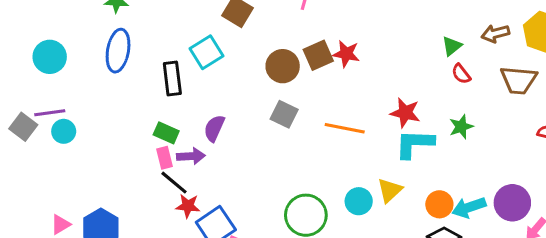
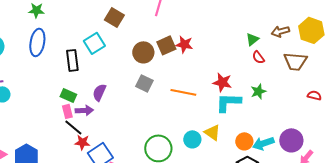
yellow triangle: (390, 190) -> (212, 132), turned -42

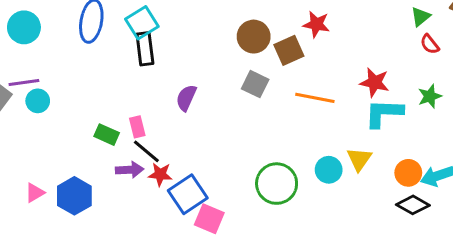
cyan square: (94, 43) -> (142, 23), moved
brown square: (166, 45) -> (289, 50), moved
green rectangle: (68, 95) -> (107, 135), moved
purple arrow: (84, 110) -> (130, 170), moved
yellow triangle: (212, 132) -> (359, 159), turned 30

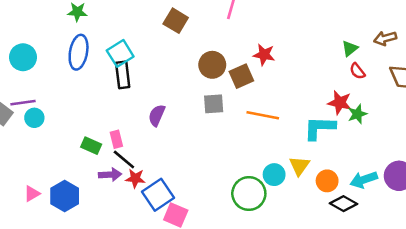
red star: (375, 82) -> (340, 103), moved
gray square: (255, 84) -> (214, 104), turned -30
orange circle: (408, 173) -> (327, 181), moved
green circle: (277, 184) -> (249, 194), moved

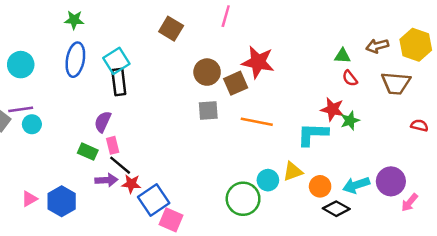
green triangle: (350, 48) -> (342, 56), turned 42
red star: (264, 55) -> (258, 62), size x1.5
purple semicircle: (157, 115) -> (103, 122), moved
yellow triangle: (299, 166) -> (293, 171), turned 35

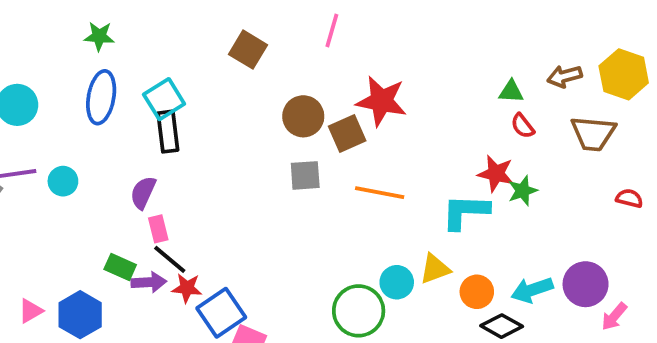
cyan circle: (32, 124) -> (63, 181), moved
green rectangle: (88, 152) -> (120, 267), moved

